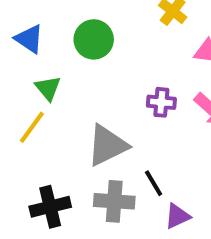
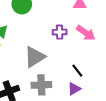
black line: (154, 183) -> (77, 71), moved

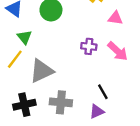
gray triangle: (35, 57) -> (42, 71), moved

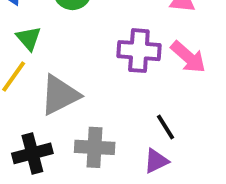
purple cross: (89, 46) -> (139, 51), size x1.5

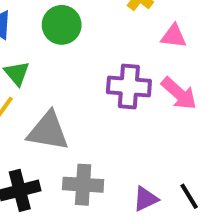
gray triangle: (60, 95) -> (48, 131), turned 36
black line: (166, 127) -> (189, 196), moved

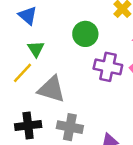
green circle: (62, 25) -> (85, 34), moved

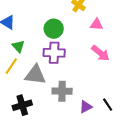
purple cross: (108, 67) -> (54, 53), moved
gray cross: (70, 127) -> (62, 91), moved

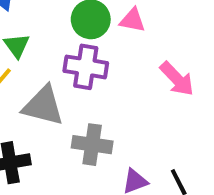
pink triangle: (96, 24) -> (132, 20), moved

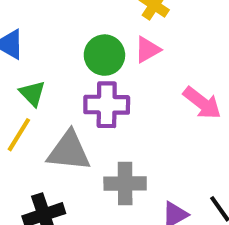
pink triangle: (132, 20) -> (147, 50), turned -32

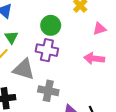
pink triangle: (147, 50) -> (99, 29), moved
pink arrow: (202, 103) -> (94, 59), turned 138

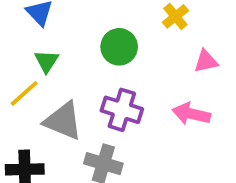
purple cross: (47, 50) -> (122, 110), moved

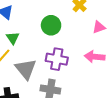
gray triangle: (63, 121) -> (26, 69), turned 35

